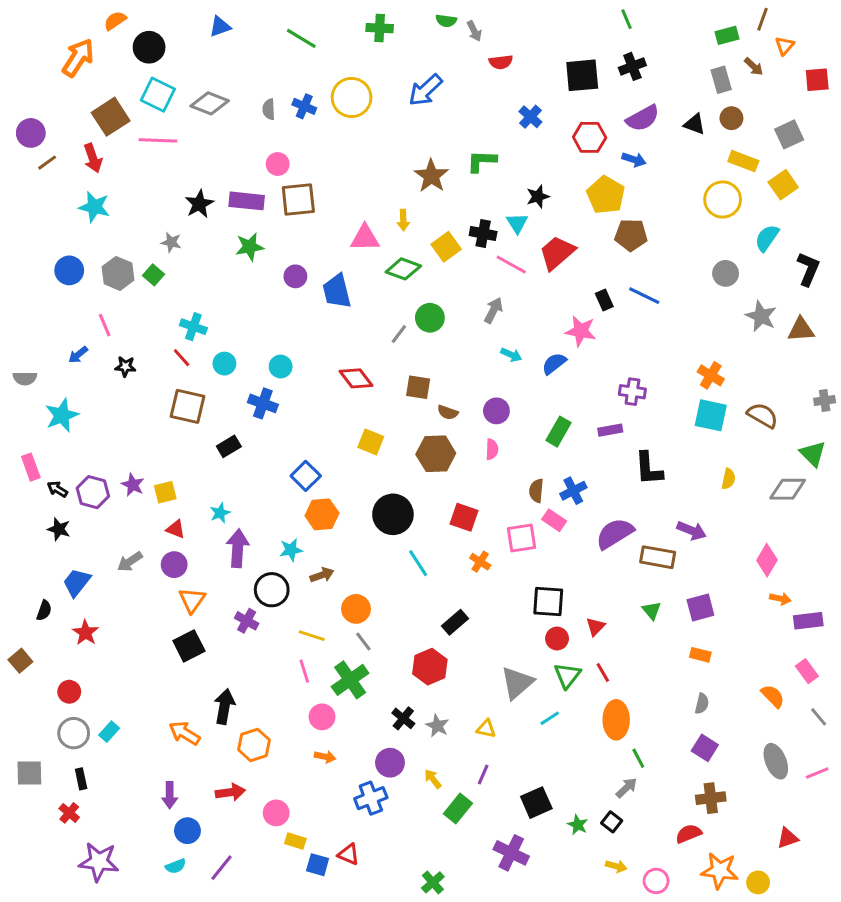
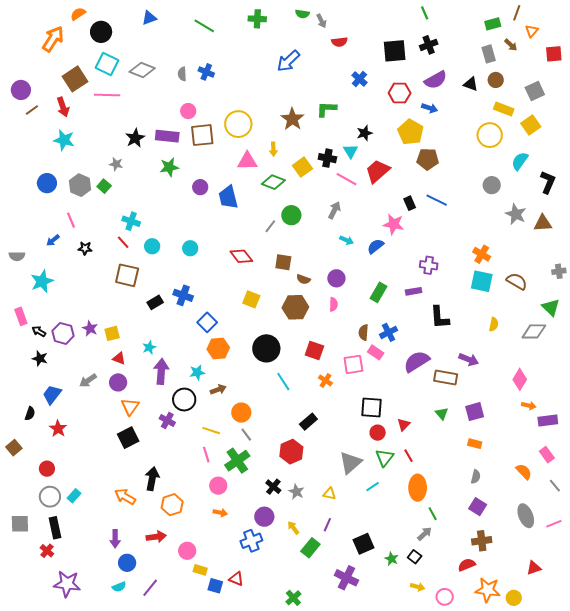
yellow circle: (352, 97) -> (238, 124), moved
blue cross: (263, 403) -> (183, 295), moved
black rectangle: (81, 779) -> (55, 528), size x1.5

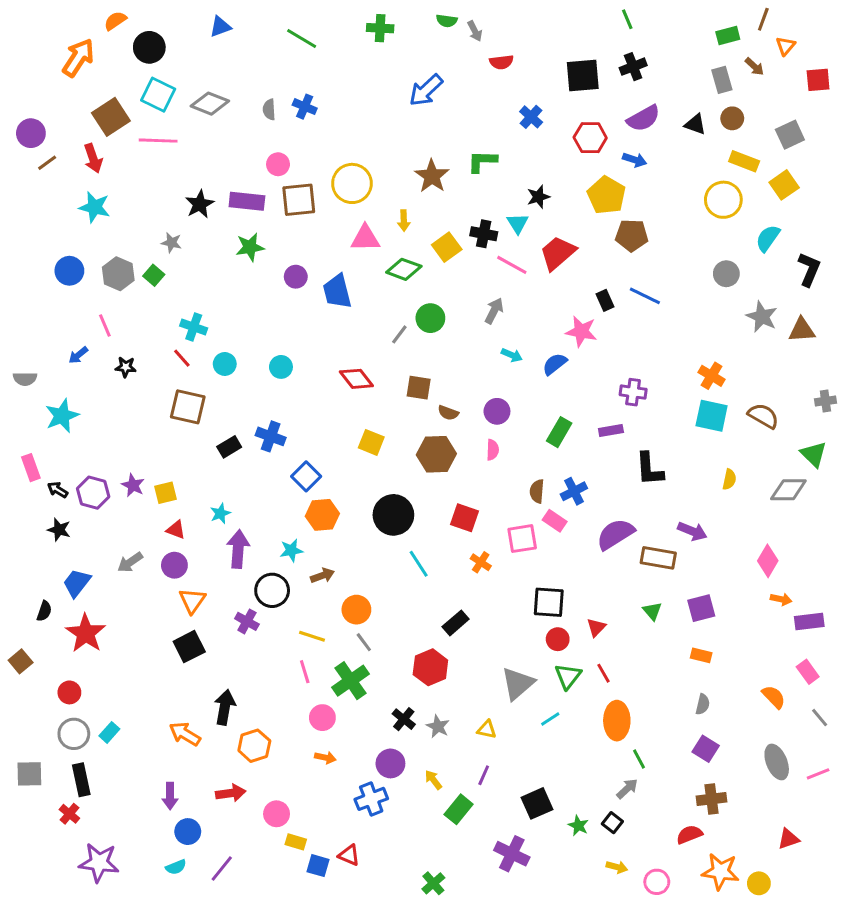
red star: (58, 429) -> (86, 633), size x1.5

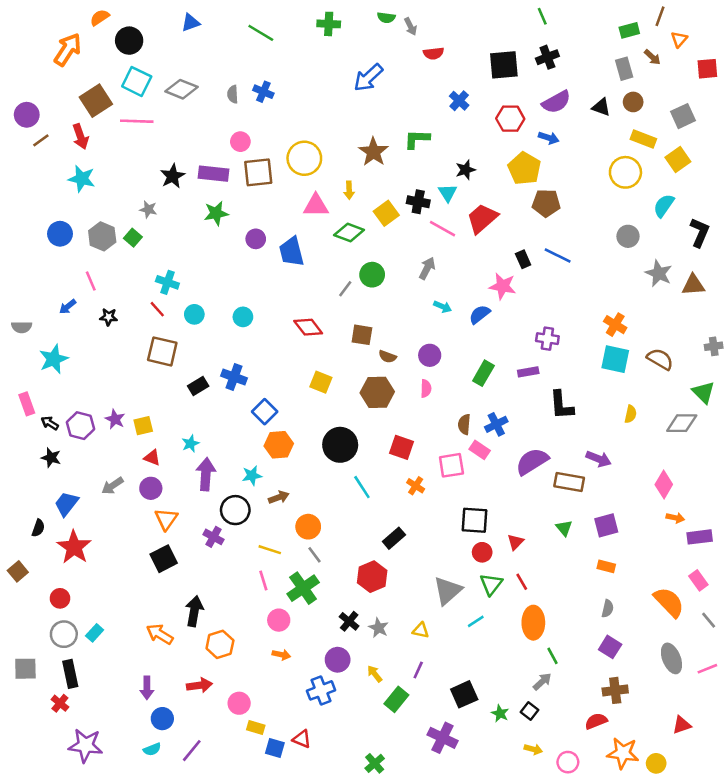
orange semicircle: (774, 697) -> (669, 602), size x1.5

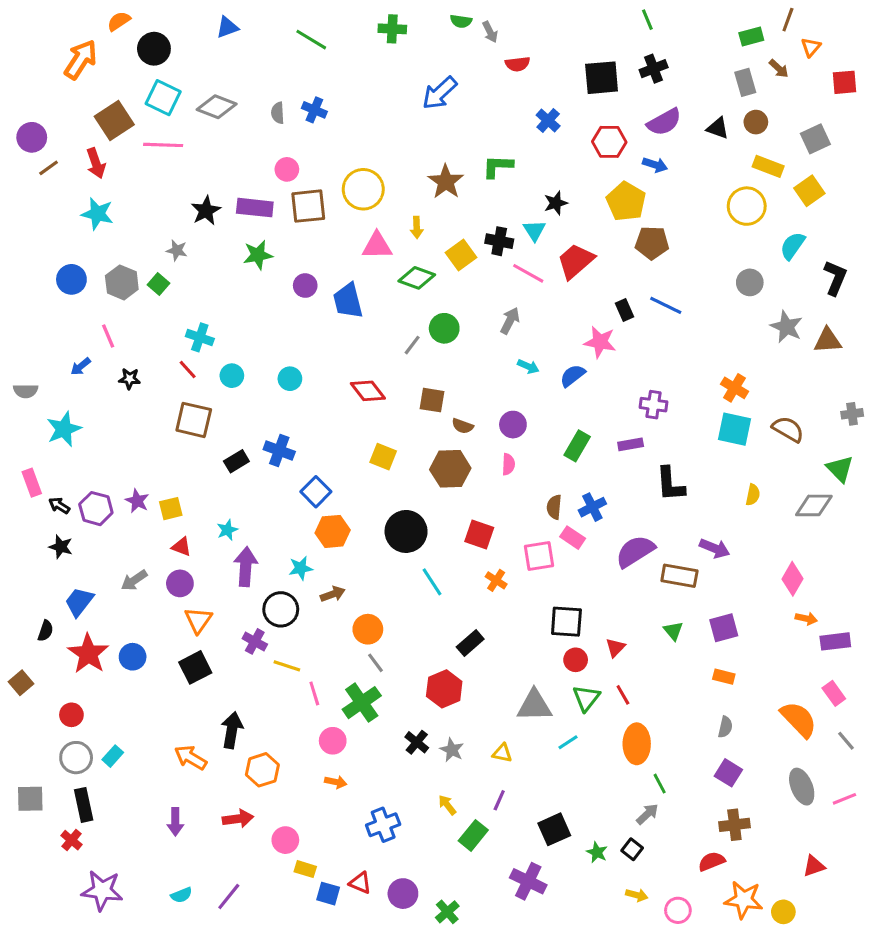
yellow line: (270, 550) -> (287, 666), moved
gray triangle: (448, 591) -> (534, 706), turned 40
purple circle: (338, 660) -> (403, 894), moved
blue circle: (162, 719) -> (133, 657), moved

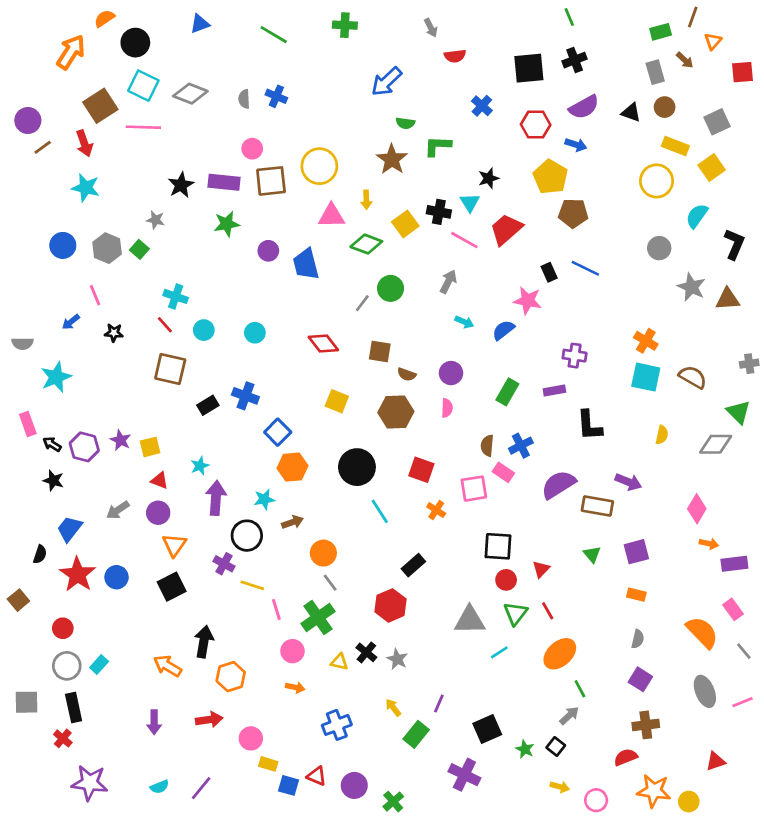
green semicircle: (461, 21) -> (405, 123), moved
orange ellipse: (637, 744) -> (560, 654), turned 48
yellow triangle: (502, 753) -> (339, 662), moved

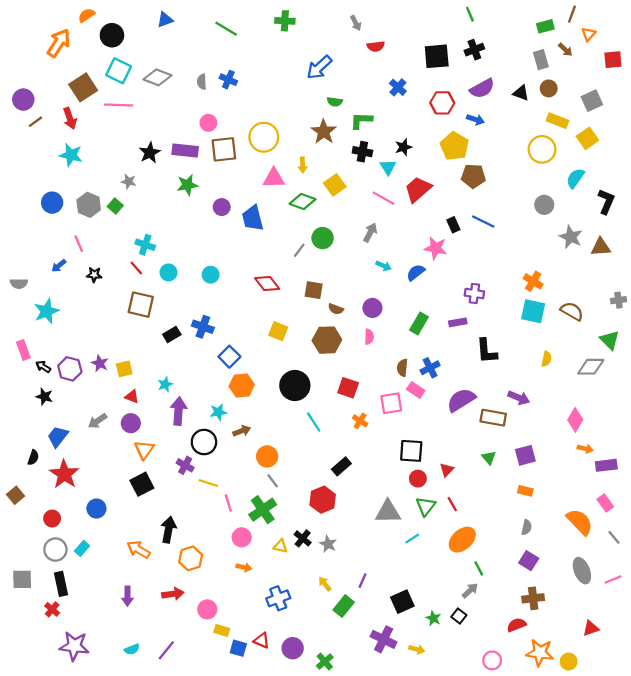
black cross: (439, 212) -> (362, 152), moved
blue circle: (117, 577) -> (96, 509), moved
yellow arrow: (560, 787) -> (417, 649), moved

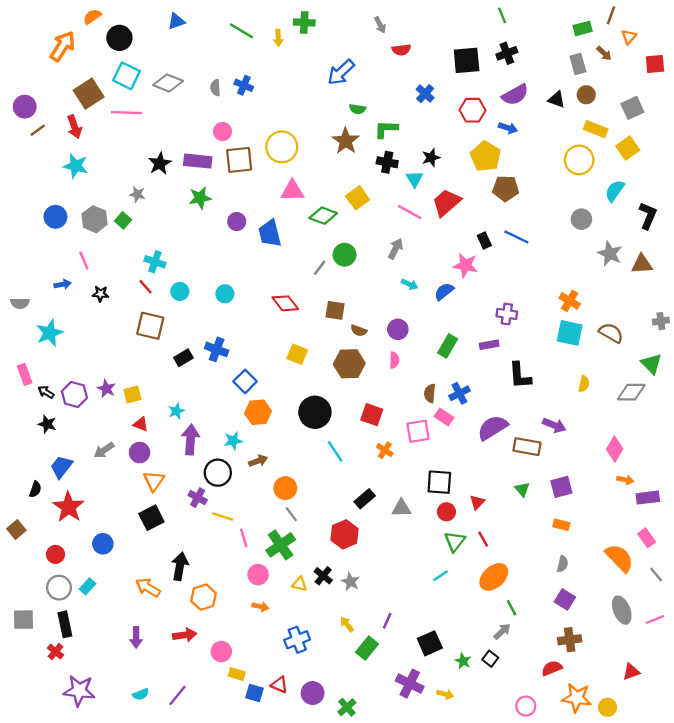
yellow arrow: (303, 165) -> (278, 38), moved
blue arrow: (59, 266) -> (63, 284), turned -152
gray triangle: (388, 512) -> (401, 508), moved, size x0.7

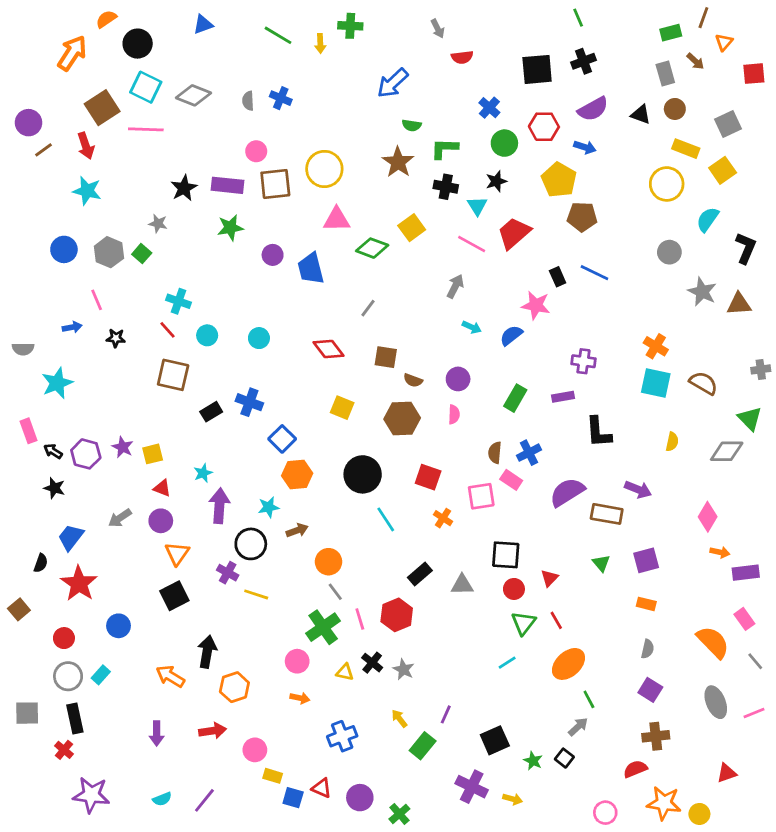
green circle: (345, 255) -> (504, 143), moved
pink line: (244, 538) -> (360, 619), moved

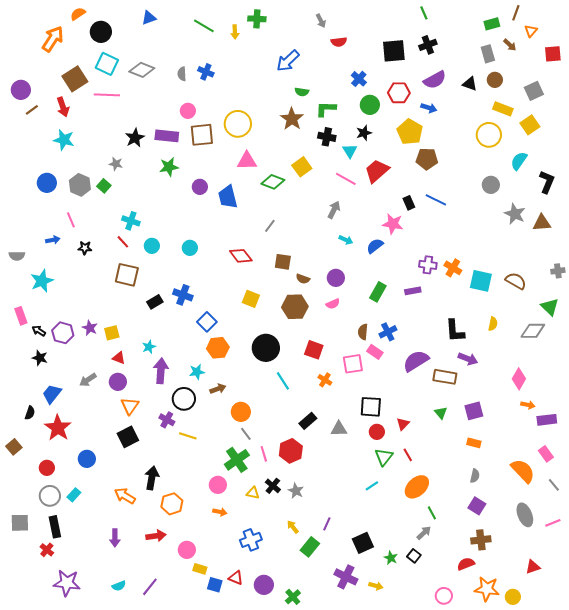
orange cross: (656, 346) -> (453, 268), moved
pink semicircle: (454, 414) -> (333, 304), turned 64
black L-shape: (598, 432) -> (455, 331), moved

